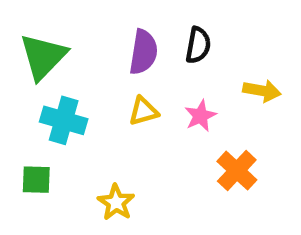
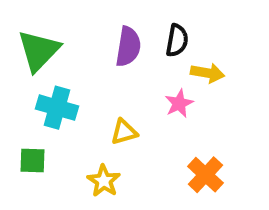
yellow arrow: (262, 91) -> (208, 73), moved
yellow triangle: (143, 111) -> (124, 132), moved
orange cross: (237, 171) -> (205, 175), moved

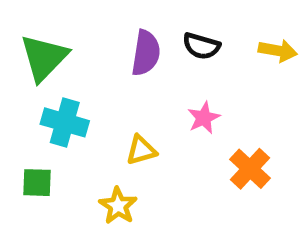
black semicircle: (177, 40) -> (201, 46), turned 96
yellow arrow: (208, 73) -> (278, 51), moved
orange cross: (205, 175) -> (250, 169), moved

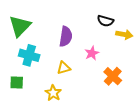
black semicircle: (201, 46) -> (105, 21), moved
yellow arrow: (278, 51) -> (124, 34), moved
purple semicircle: (146, 53) -> (66, 37), moved

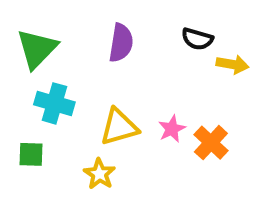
purple semicircle: (66, 37) -> (121, 43), moved
pink star: (92, 53) -> (172, 129), moved
yellow triangle: (64, 68) -> (119, 127), size x1.5

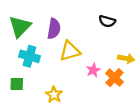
purple semicircle: (121, 43) -> (54, 29), moved
yellow arrow: (232, 64) -> (126, 58), moved
yellow triangle: (119, 127) -> (70, 51), moved

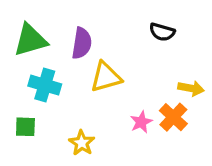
green triangle: (20, 27) -> (30, 40), turned 30
pink star: (93, 70) -> (141, 122), moved

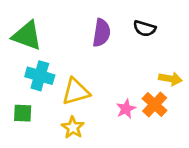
green triangle: (30, 40) -> (27, 36), turned 36
purple semicircle: (82, 43) -> (102, 33), moved
yellow triangle: (106, 77) -> (76, 92), moved

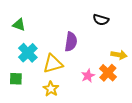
purple semicircle: (102, 33) -> (71, 42), moved
green triangle: (27, 36) -> (19, 25), size x0.6
cyan cross: (40, 76) -> (28, 53), turned 30

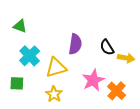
black semicircle: (101, 20) -> (107, 47), moved, turned 42
orange cross: (108, 73) -> (117, 91), moved
pink star: (88, 76) -> (93, 80), size x1.5

